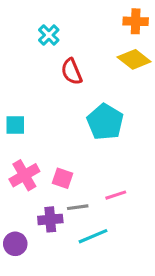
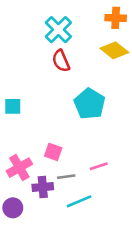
cyan cross: (49, 35) -> (58, 30), moved, size x1.5
pink cross: (24, 175) -> (19, 168), moved

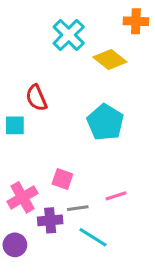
yellow diamond: (114, 50) -> (110, 60), moved
red semicircle: (61, 61) -> (36, 98), moved
cyan line: (79, 201) -> (93, 237), turned 55

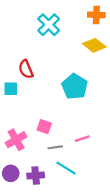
yellow diamond: (110, 60) -> (94, 45), moved
purple cross: (50, 220) -> (36, 176), moved

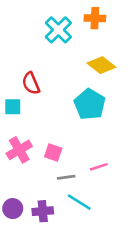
orange cross: (96, 15) -> (95, 18), moved
yellow diamond: (94, 45) -> (101, 65), moved
pink cross: (16, 140) -> (19, 150), moved

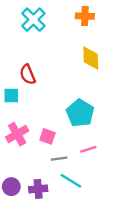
cyan cross: (58, 30) -> (33, 20), moved
yellow diamond: (101, 65) -> (91, 58), turned 50
cyan pentagon: (90, 104) -> (80, 113), moved

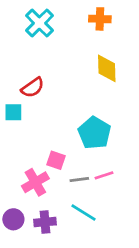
red semicircle: (28, 74) -> (33, 88), turned -102
pink cross: (17, 134) -> (35, 182), moved
gray line: (59, 159) -> (79, 180), moved

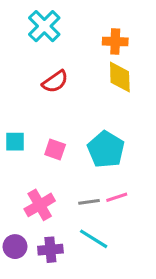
orange cross: (100, 19) -> (115, 42), moved
red semicircle: (33, 88) -> (55, 82), moved
cyan square: (13, 112) -> (15, 142), moved
pink square: (56, 160) -> (55, 149), moved

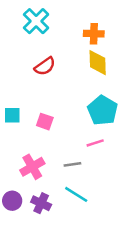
cyan pentagon: (106, 149) -> (103, 110), moved
pink line: (117, 197) -> (95, 143), moved
purple cross: (50, 250) -> (41, 203), turned 30

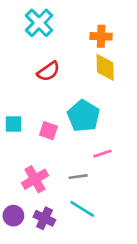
cyan pentagon: (103, 110) -> (84, 116), moved

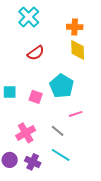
gray line: (78, 177) -> (58, 131), turned 48

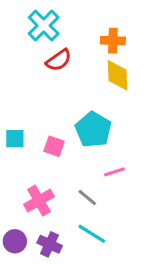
red semicircle: (36, 53) -> (59, 60), moved

